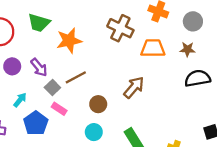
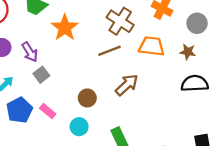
orange star: (69, 41) -> (65, 28), turned -30
brown line: (76, 77) -> (109, 51), moved
pink rectangle: (59, 109) -> (48, 111), moved

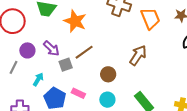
orange trapezoid: (152, 46) -> (150, 18), turned 75
brown line: (109, 51) -> (84, 52), moved
gray square: (41, 75) -> (66, 65), turned 32

